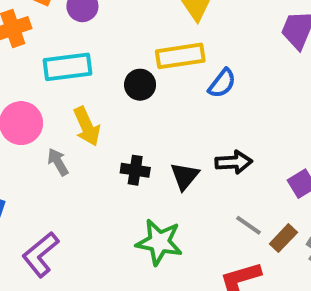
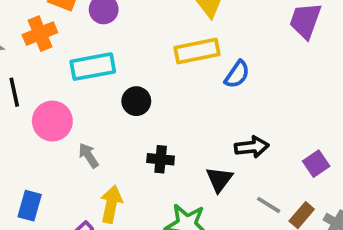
black circle: (140, 85) -> (136, 101), moved
yellow arrow: (87, 126) -> (111, 204), moved, turned -141
black triangle: (185, 176) -> (219, 179), moved

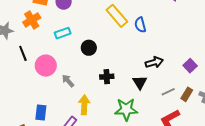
yellow rectangle: (197, 51) -> (117, 16), turned 70
cyan rectangle: (93, 67) -> (63, 33), size x0.7
blue semicircle: (237, 74) -> (140, 25), turned 140
gray line: (269, 205) -> (168, 92), turned -48

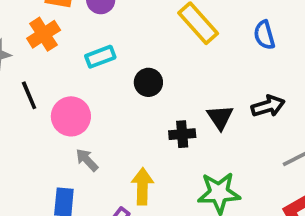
blue semicircle: (140, 25) -> (264, 35), moved
gray arrow: (68, 81) -> (87, 160), moved
black triangle: (140, 82) -> (220, 117), moved

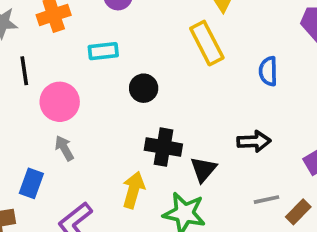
black triangle: (220, 117) -> (203, 169), moved
black cross: (182, 134) -> (163, 147), size x1.4
yellow arrow: (142, 186) -> (133, 190), moved

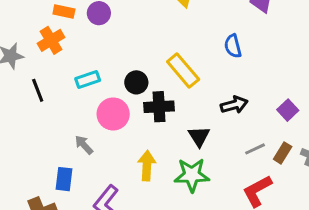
yellow rectangle: (207, 43) -> (183, 70), moved
cyan rectangle: (103, 51) -> (88, 79), moved
pink circle: (60, 102) -> (113, 114), moved
black cross: (163, 147) -> (159, 107), moved

